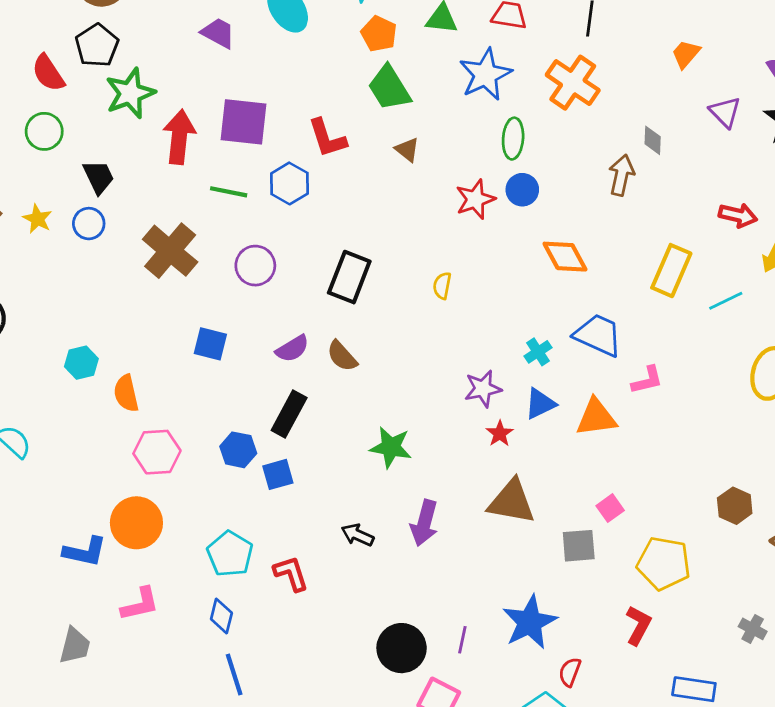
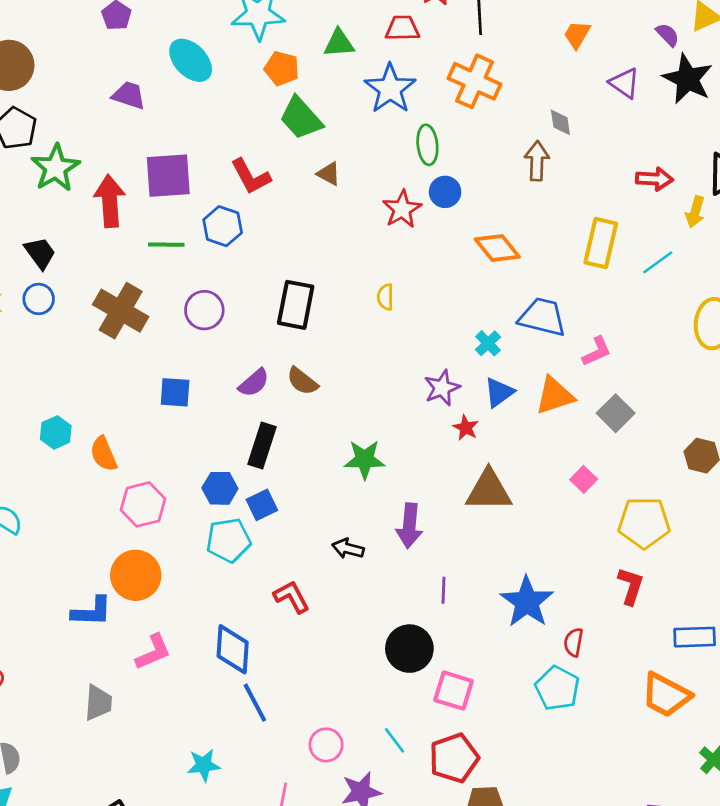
gray square: (579, 546) -> (616, 413), moved, turned -30
cyan pentagon: (230, 554) -> (229, 540), moved, turned -30
blue diamond: (221, 616) -> (233, 649), size x1.5
purple line: (462, 640) -> (443, 590), moved

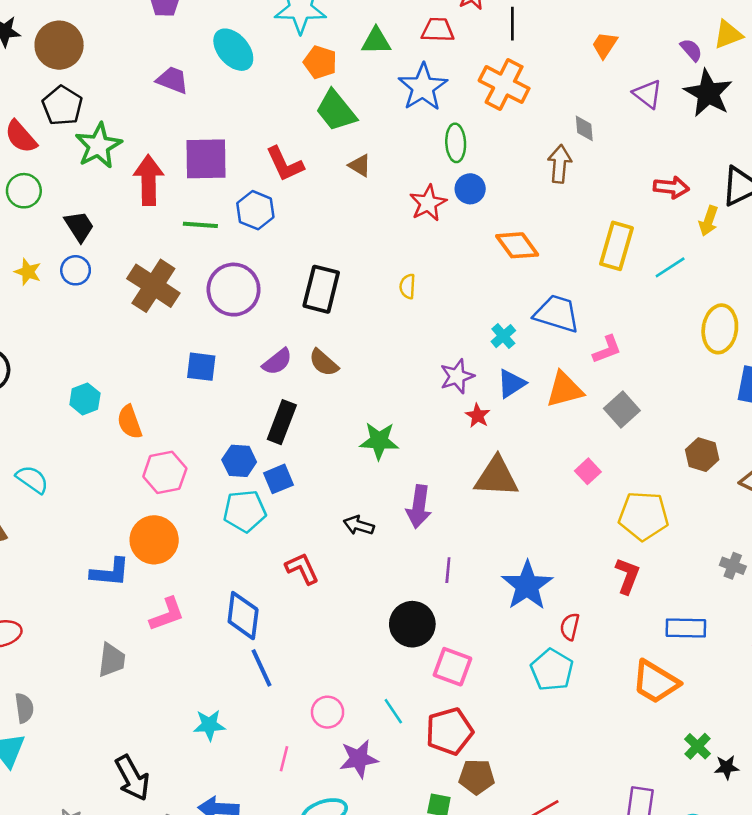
purple circle: (204, 310) -> (234, 290), size x1.4

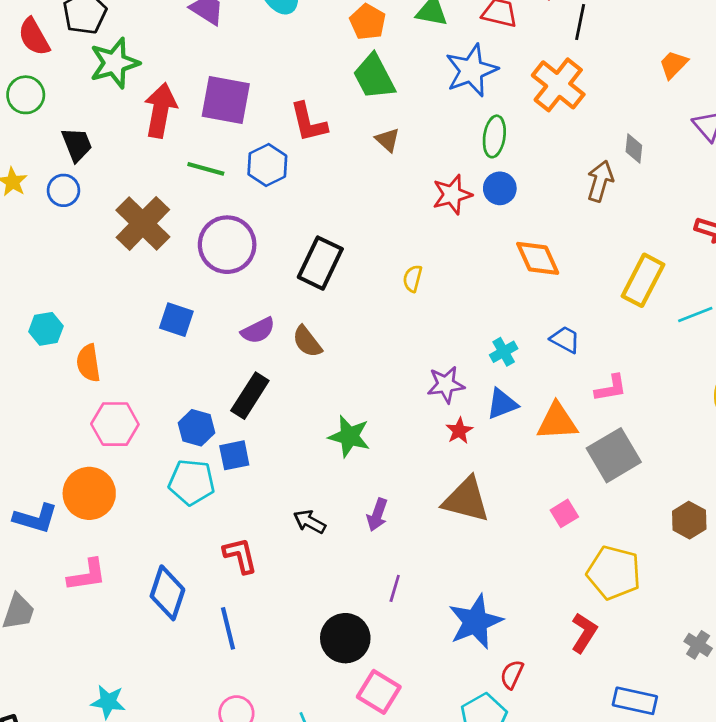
blue trapezoid: (557, 314) -> (565, 339), size x0.6
gray square: (622, 410) -> (614, 455), size x1.4
purple arrow: (419, 507) -> (377, 515), size x0.7
blue line: (262, 668) -> (228, 628), moved

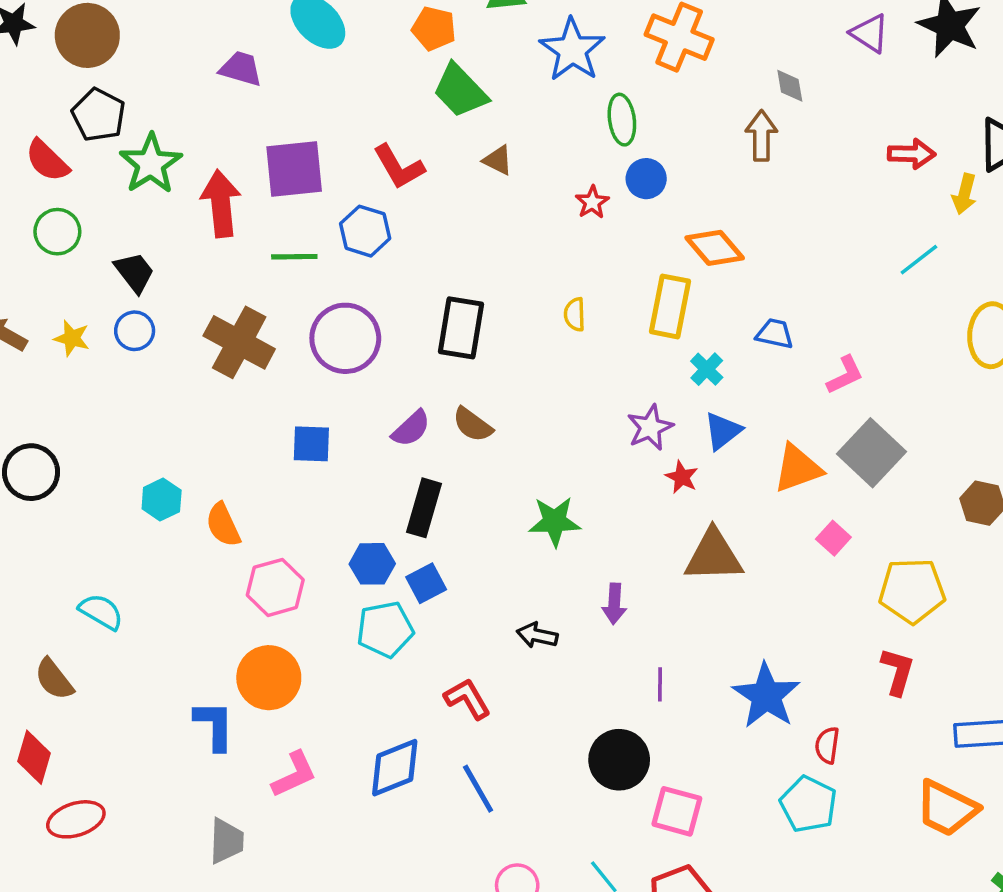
red star: (452, 195) -> (592, 202), size x0.7
yellow rectangle: (643, 280) -> (670, 306), moved
orange triangle: (557, 422) -> (798, 468), moved
blue L-shape: (35, 518) -> (214, 725), turned -90
blue diamond: (167, 593) -> (395, 768), turned 66

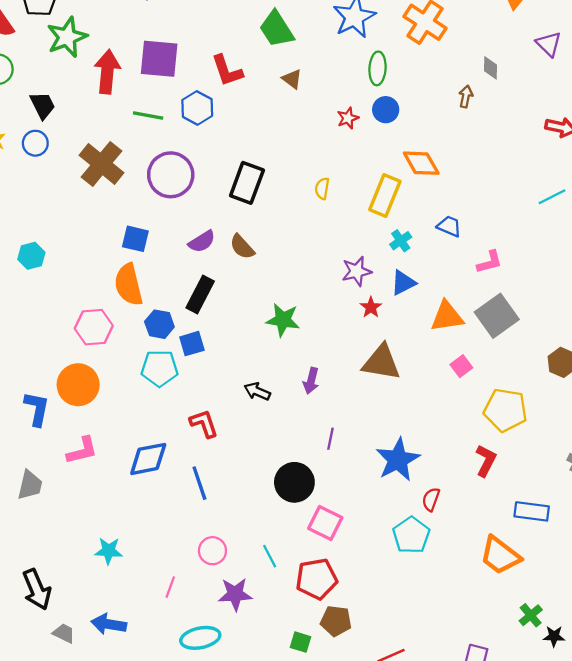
brown arrow: (761, 136) -> (466, 96), size x0.7
orange semicircle: (223, 525) -> (129, 285), moved, size x1.4

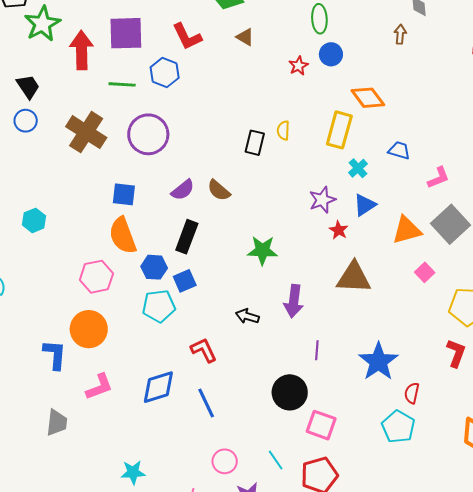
black rectangle: (247, 183) -> (255, 143), moved, size x0.7
purple arrow: (311, 381) -> (294, 301), size x1.4

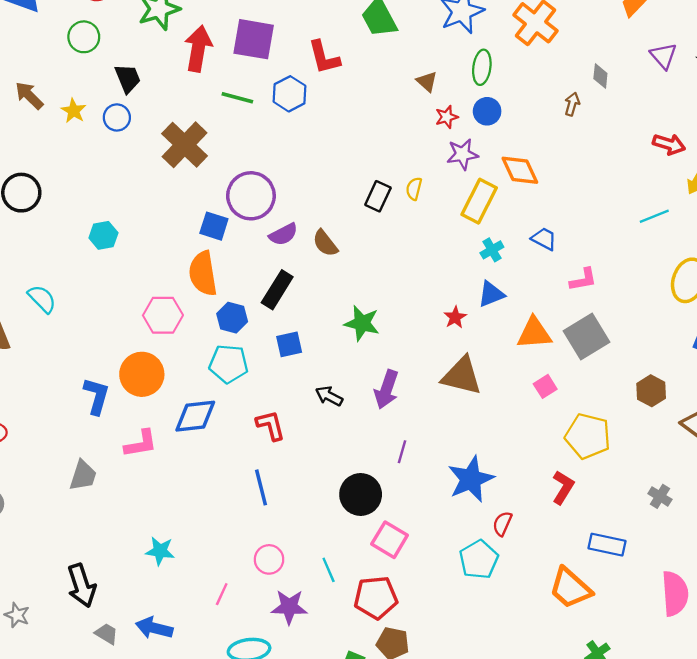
brown triangle: (245, 37) -> (427, 82), moved
purple circle: (148, 134) -> (251, 196), moved
purple star: (322, 200) -> (462, 154), moved
blue square: (185, 281) -> (289, 344), moved
blue diamond: (158, 387) -> (195, 416), moved

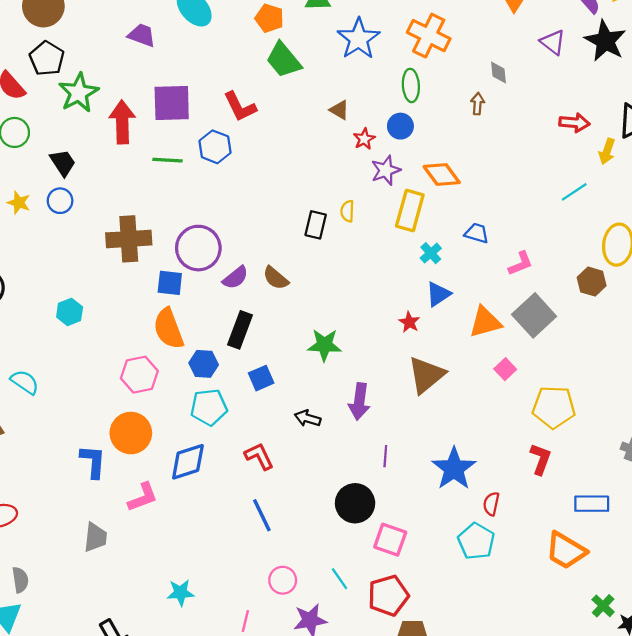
green ellipse: (482, 67) -> (411, 85), moved
brown cross: (185, 145) -> (129, 239), moved, turned -36
brown triangle: (462, 376) -> (426, 375), turned -42
brown hexagon: (651, 391) -> (592, 282), moved

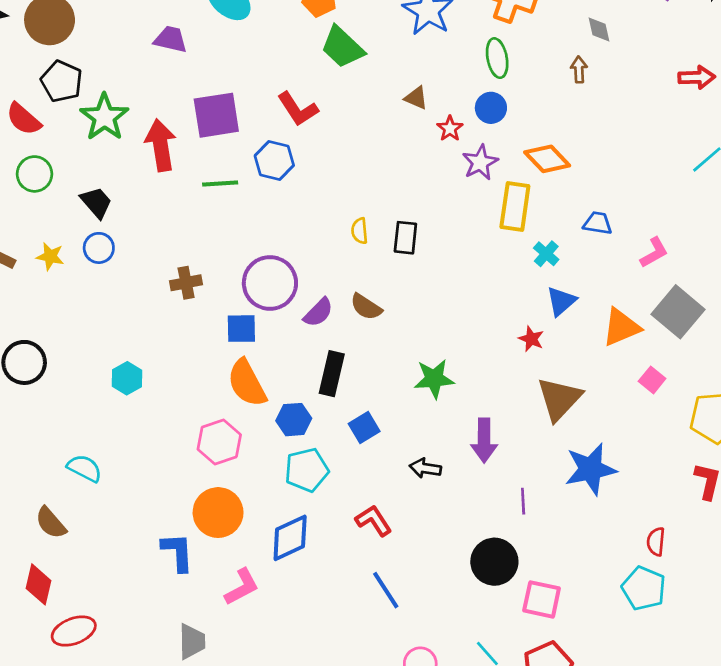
yellow semicircle: (347, 211) -> (360, 231), moved
brown cross: (129, 239) -> (186, 283), size x0.6
blue star: (454, 469) -> (591, 469), moved, turned 30

